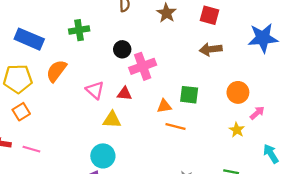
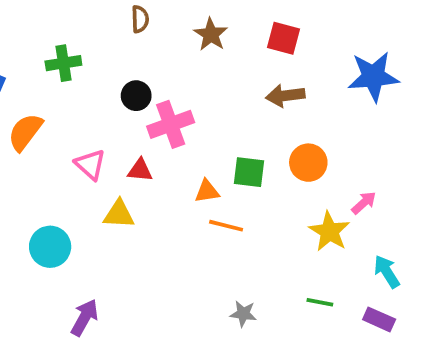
orange circle: (238, 92) -> (308, 163), moved
yellow star: (237, 130) -> (329, 231), size x1.5
cyan circle: (103, 156) -> (50, 247), moved

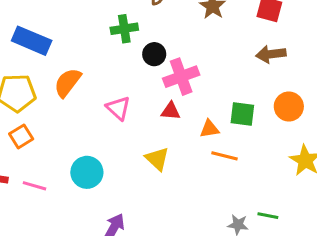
green cross: (63, 63) -> (124, 29), moved
red triangle: (140, 170) -> (171, 111), moved
yellow triangle: (119, 214) -> (157, 159), moved, turned 40
green line: (320, 302) -> (268, 216), moved

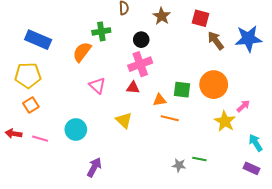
black circle: (154, 54) -> (141, 40), moved
brown arrow: (271, 54) -> (216, 41), moved, turned 60
orange semicircle: (67, 83) -> (82, 52), moved
orange circle: (289, 107) -> (214, 85), size x1.4

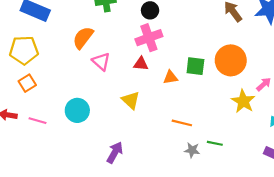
orange semicircle: (82, 52) -> (83, 38), moved
orange line: (170, 118) -> (182, 123), moved
purple arrow: (94, 167) -> (115, 152), moved

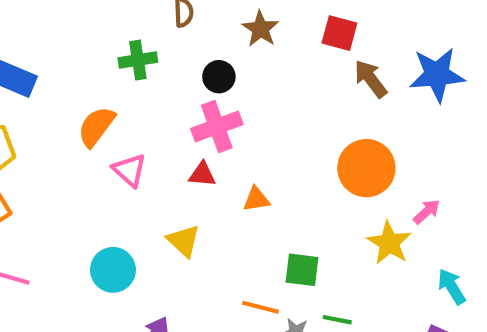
green square: (195, 66) -> (302, 270), moved
cyan circle: (77, 110) -> (113, 270), moved
orange line: (182, 123) -> (260, 307), moved

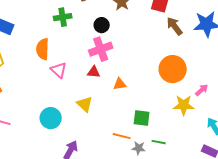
orange semicircle: (96, 127) -> (43, 49), turned -35
yellow star: (389, 243) -> (184, 105), turned -30

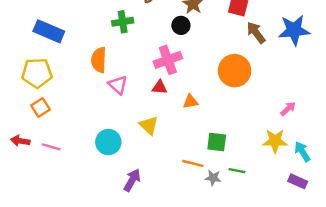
black circle: (102, 25) -> (181, 25), moved
orange circle: (173, 69) -> (235, 71), moved
yellow star: (184, 105) -> (275, 141), moved

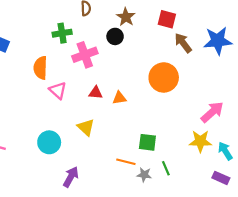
pink cross: (168, 60) -> (85, 55), moved
orange triangle: (190, 102) -> (119, 98), moved
pink arrow: (288, 109) -> (212, 112), size x1.6
green line: (237, 171) -> (166, 168), turned 56

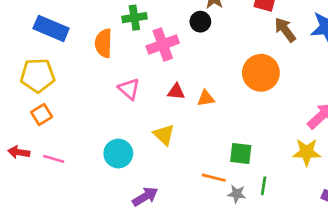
orange semicircle: (40, 68) -> (103, 43), moved
green line: (166, 168) -> (264, 186), turned 32
purple arrow: (71, 177) -> (145, 197), turned 30

